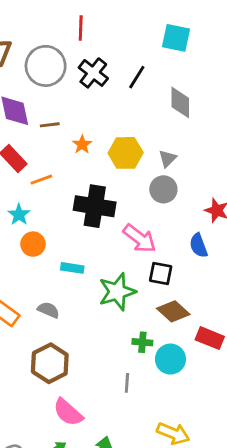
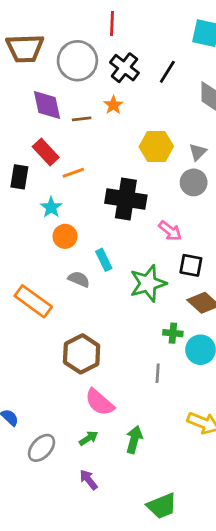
orange star: (82, 144) -> (113, 105), moved
pink arrow: (140, 238) -> (170, 231), size x0.7
cyan rectangle: (72, 268) -> (104, 260), turned 55
gray semicircle: (48, 310) -> (79, 279), moved

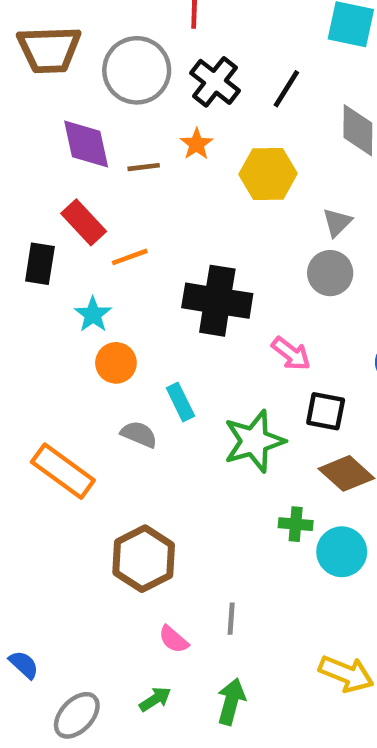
yellow hexagon: (156, 146) -> (268, 174), moved
gray line: (158, 373) -> (231, 619), moved
pink semicircle: (100, 402) -> (174, 639), size x0.6

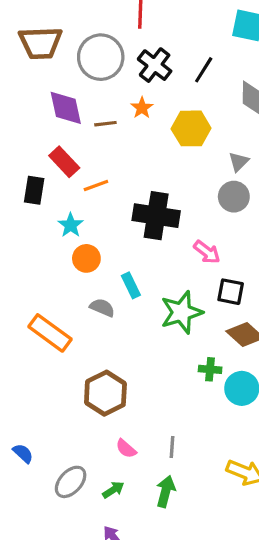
gray line: (231, 619) -> (172, 447), moved
blue semicircle: (24, 665) -> (23, 453), moved
gray ellipse: (77, 715) -> (71, 482), moved

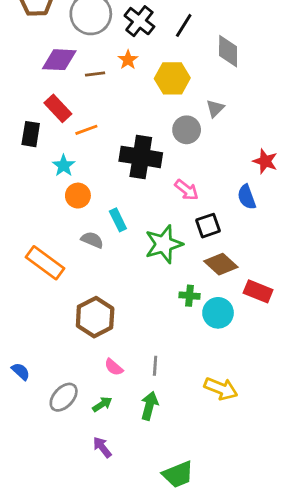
purple diamond: (66, 108) -> (59, 60), turned -75
gray circle: (234, 197) -> (187, 130), moved
black square: (231, 292) -> (208, 226), turned -30

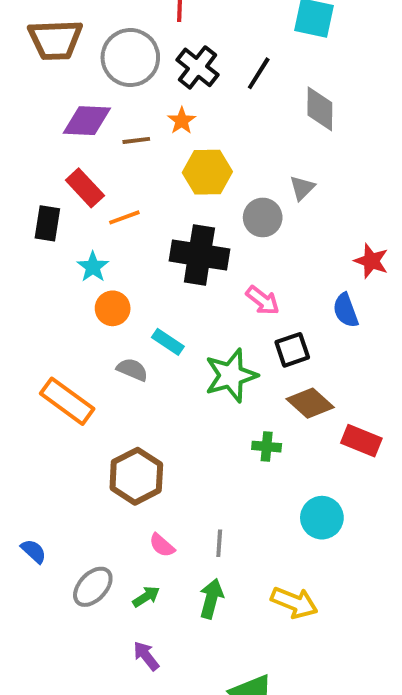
yellow hexagon: (172, 78) -> (207, 172), moved
cyan rectangle: (118, 220) -> (168, 342), turned -30
cyan circle: (218, 313) -> (322, 518), moved
yellow arrow: (221, 389) -> (294, 603), moved

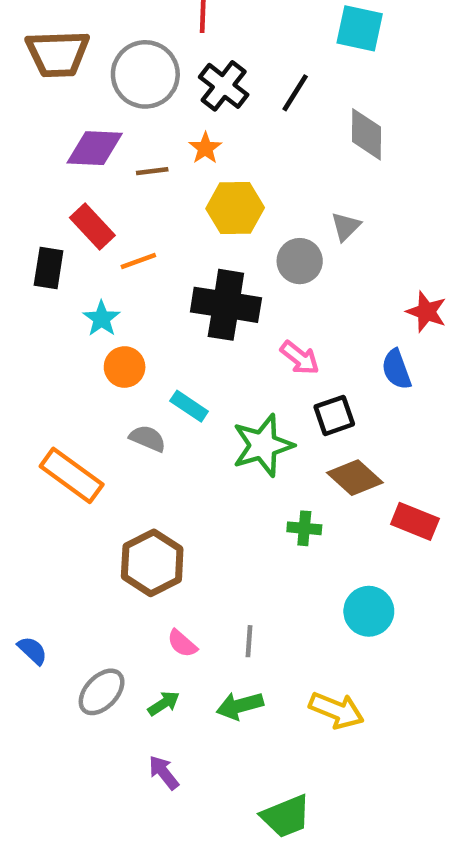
green arrow: (211, 599) -> (240, 706), turned -120

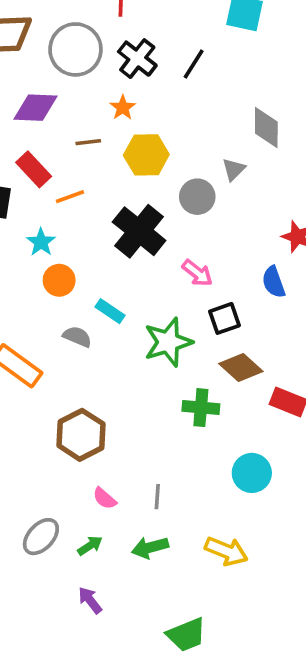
gray diamond: (366, 134) -> (266, 128), moved
brown line: (152, 171) -> (88, 142), moved
black cross: (226, 305) -> (139, 231), turned 30
green cross: (304, 528) -> (201, 408), size x1.4

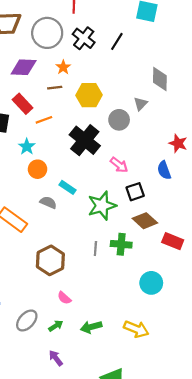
orange star: (123, 108) -> (63, 67), moved
gray line: (157, 497) -> (95, 249), moved

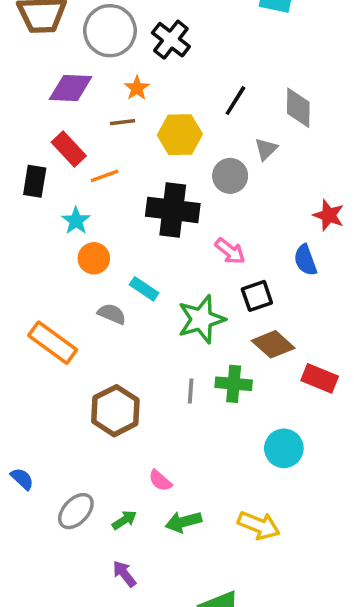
black line: (117, 41) -> (235, 101), moved
black cross: (85, 140) -> (173, 210), turned -32
pink semicircle: (64, 298) -> (160, 481), moved

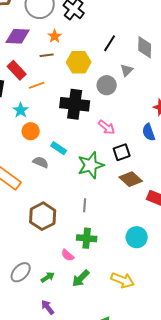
green cross: (234, 384) -> (87, 238), moved
green arrow: (183, 522) -> (81, 278), turned -30

